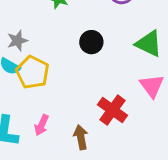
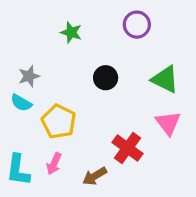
yellow pentagon: (32, 72) -> (59, 121), moved
brown arrow: (81, 137) -> (95, 176), turned -110

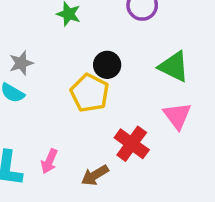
yellow pentagon: (59, 121) -> (90, 93), moved

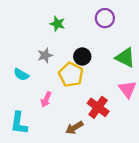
gray star: (21, 63) -> (45, 55), moved
pink arrow: (49, 161) -> (46, 99), moved

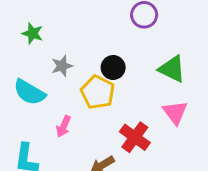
green star: (57, 24) -> (33, 33), moved
cyan semicircle: (21, 75) -> (29, 92), size x1.5

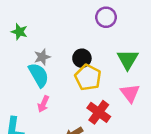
green triangle: (172, 69) -> (128, 59), turned 35
cyan semicircle: (29, 92) -> (39, 75), moved, turned -150
yellow pentagon: (98, 92) -> (88, 77), moved

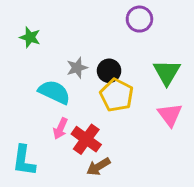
gray star: (42, 57) -> (77, 68), moved
cyan semicircle: (39, 75) -> (54, 92), turned -35
red cross: (99, 112) -> (86, 139), moved

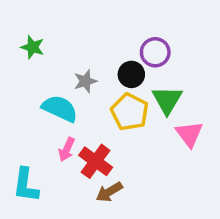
purple circle: (139, 19) -> (155, 52), moved
black circle: (109, 71) -> (131, 74), moved
green triangle: (167, 72) -> (167, 100), moved

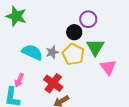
green star: (33, 47) -> (16, 16), size x1.5
gray star: (85, 81) -> (52, 52), moved
pink arrow: (67, 149) -> (19, 80), moved

